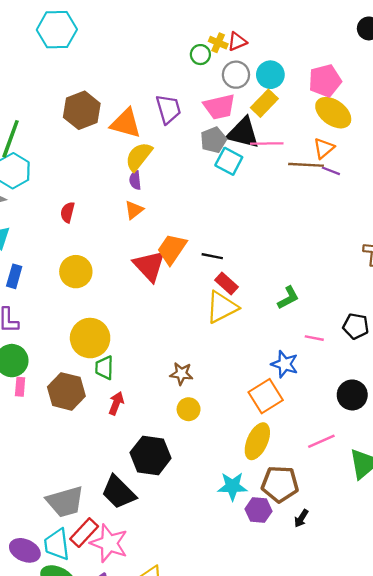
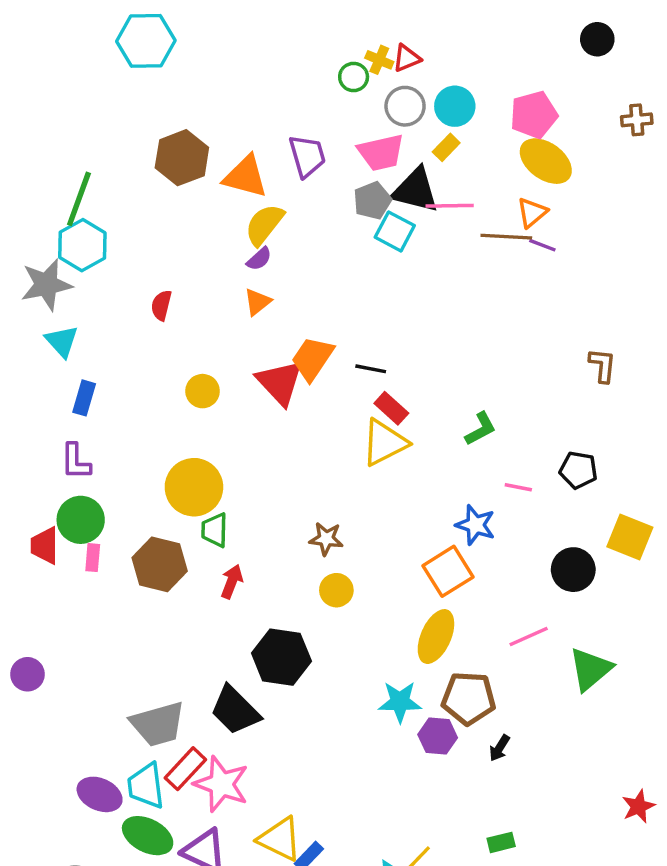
yellow rectangle: (264, 103) -> (446, 147), size x0.7
purple semicircle: (135, 180) -> (259, 259), turned -126
yellow circle: (76, 272) -> (203, 391), moved, size x0.7

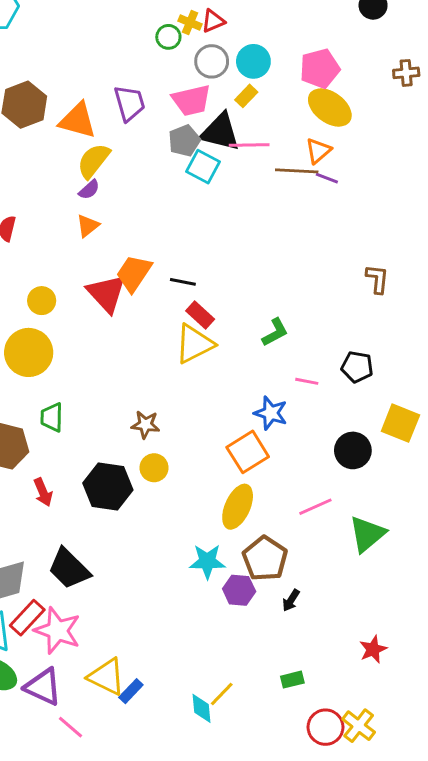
yellow circle: (194, 487) -> (29, 352), moved
red arrow: (232, 582) -> (43, 492), moved, turned 136
black hexagon: (281, 657) -> (108, 486), moved
brown pentagon: (469, 698) -> (265, 559), turned 30
red star: (638, 806) -> (373, 649), moved

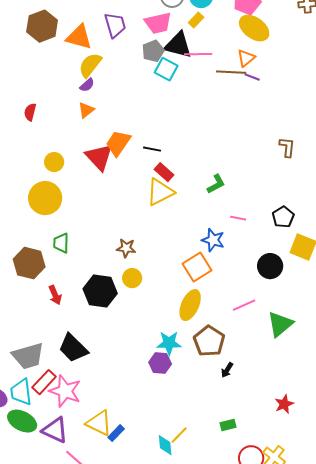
black pentagon: (357, 367) -> (283, 217), moved, turned 30
purple hexagon: (239, 590) -> (160, 363), moved

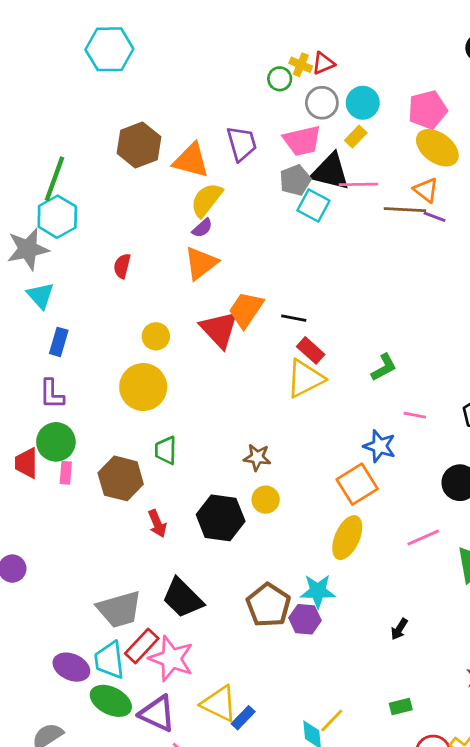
orange triangle: (246, 58) -> (426, 190), turned -42
orange triangle: (86, 110) -> (201, 263), size x1.5
brown pentagon: (209, 341) -> (268, 605), moved

